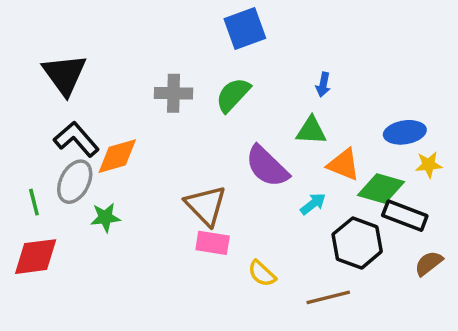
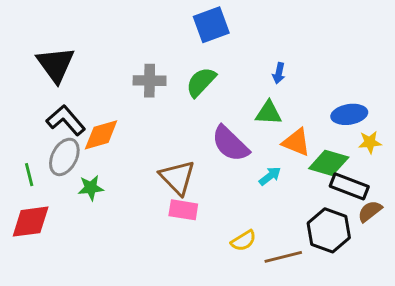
black hexagon: (357, 243) -> (329, 230), moved
brown semicircle: (429, 263) -> (370, 211), moved
yellow semicircle: (262, 274) -> (244, 241), moved, turned -75

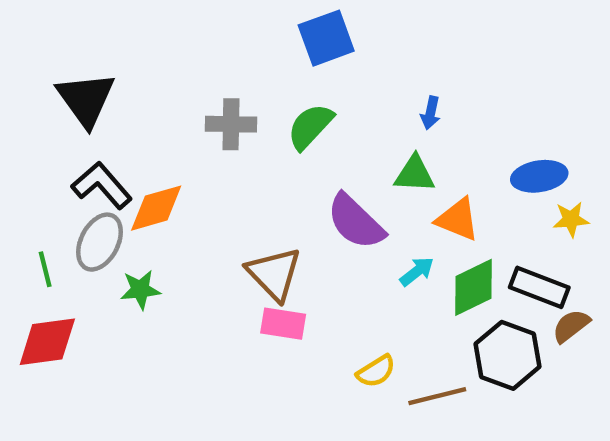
green diamond: (329, 163) -> (474, 287), moved, turned -42

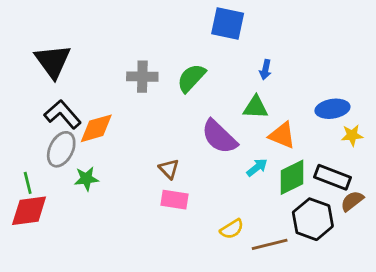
blue square: (326, 38) -> (228, 23), moved, turned 32
green line: (45, 269) -> (28, 183), moved
brown triangle: (274, 274) -> (169, 169), size x0.6

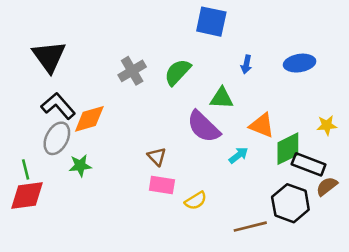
gray cross: (142, 77) -> (132, 71), turned -32
green triangle: (256, 107) -> (222, 98), moved
blue ellipse: (332, 109) -> (300, 63), moved
green diamond: (292, 177) -> (288, 149), moved
yellow semicircle: (232, 229) -> (196, 201), moved

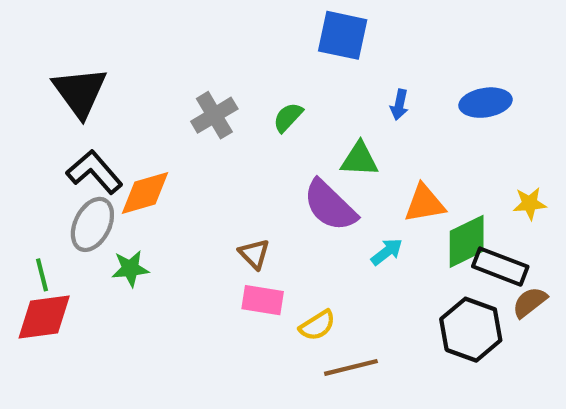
green semicircle: (178, 72) -> (288, 117), size x0.7
orange triangle: (262, 125) -> (425, 203), turned -32
brown line: (250, 227) -> (351, 367), moved

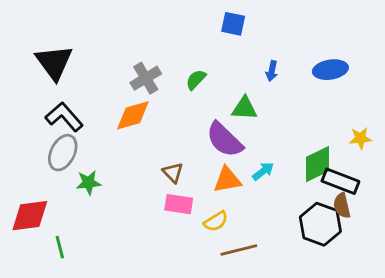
blue square: (343, 35) -> (233, 24), size x0.7
orange diamond: (145, 193) -> (133, 115), moved
orange triangle: (425, 203) -> (227, 180), moved
green line: (42, 275) -> (60, 247), moved
brown semicircle: (530, 302) -> (342, 206), moved, turned -65

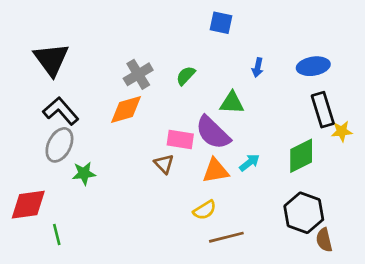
black rectangle: (340, 181) -> (323, 110), moved, turned 52
pink rectangle: (179, 204) -> (180, 139), moved
brown semicircle: (342, 206) -> (324, 240), moved

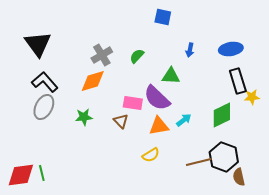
green star: (84, 173) -> (84, 117), moved
red diamond: (28, 205) -> (21, 175), moved
brown line: (226, 237) -> (199, 162), moved

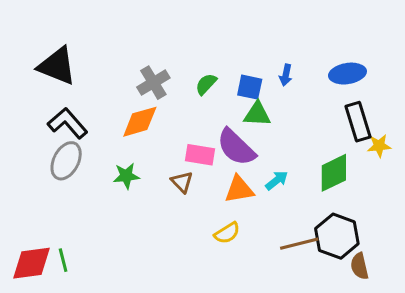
blue square: (163, 17) -> (250, 87), moved
black triangle: (38, 44) -> (57, 66), turned -32

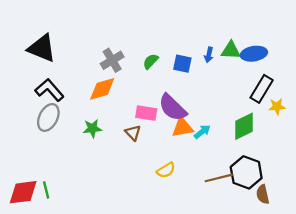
green triangle: (257, 114) -> (231, 50), moved
black rectangle: (358, 122) -> (262, 89), turned 48
orange triangle: (239, 189) -> (182, 127), moved

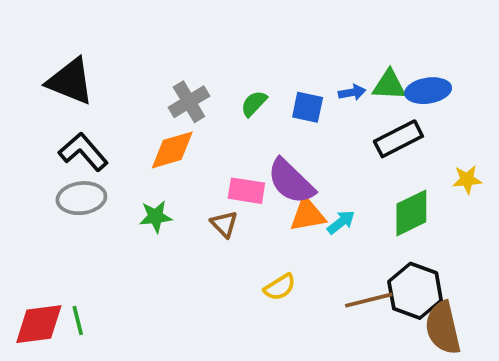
blue arrow: (209, 55) -> (352, 92), turned -112
black rectangle: (262, 89) -> (398, 139), moved, turned 32
gray ellipse: (48, 117) -> (81, 198), turned 56
brown semicircle: (263, 194) -> (443, 328), size x1.6

